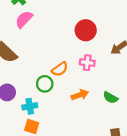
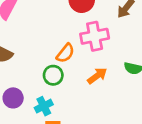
pink cross: (87, 63) -> (95, 36), size x1.5

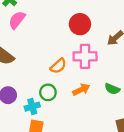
green circle: (53, 75) -> (48, 92), moved

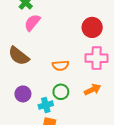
orange semicircle: (58, 66) -> (61, 66), moved, turned 35

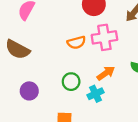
orange semicircle: (61, 66) -> (76, 42), moved
cyan cross: (46, 105) -> (95, 94), moved

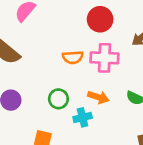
orange arrow: (106, 73) -> (98, 97), turned 42

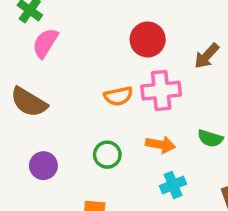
cyan cross: (83, 117) -> (173, 185), moved

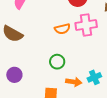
orange arrow: (160, 145) -> (74, 82), moved
purple circle: (43, 166) -> (14, 75), moved

